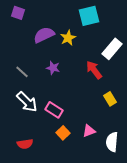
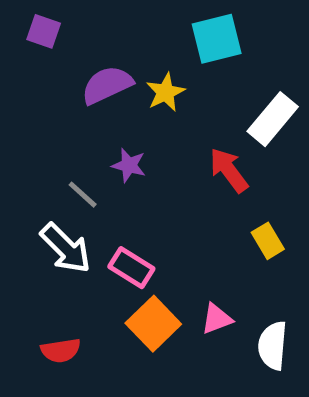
gray line: (22, 72) -> (83, 195), moved
orange square: (63, 133) -> (153, 324), size x1.5

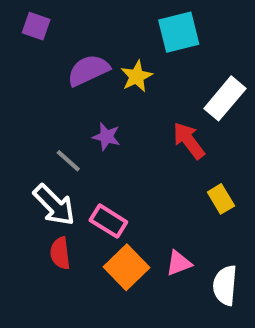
red semicircle: (61, 350) -> (60, 253), moved, turned 92

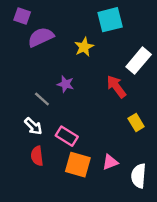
purple semicircle: (88, 70) -> (41, 37), moved
white arrow: (54, 205) -> (33, 126), size x0.7
orange square: (126, 267) -> (78, 165), turned -30

